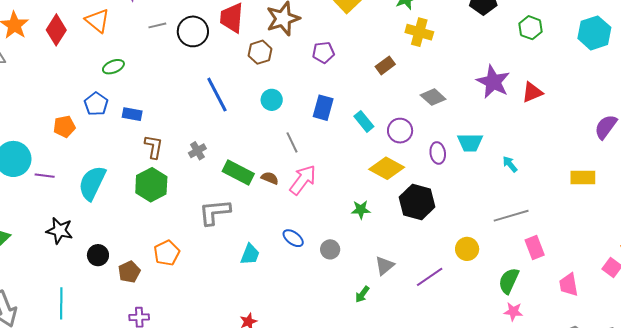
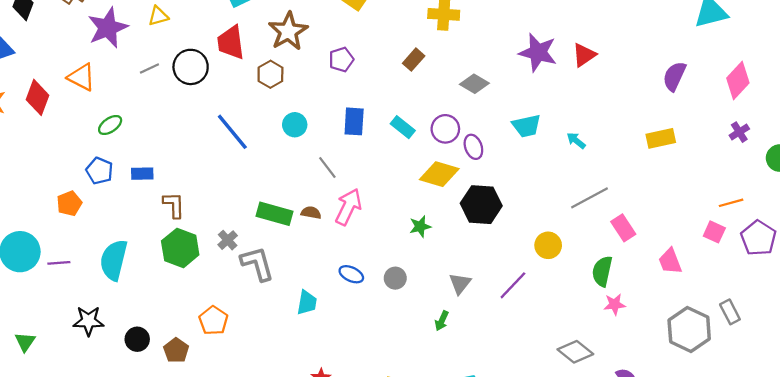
gray cross: (197, 151) -> (228, 240), moved
purple ellipse: (438, 153) -> (473, 147), moved
gray L-shape: (215, 212) -> (257, 264), turned 92

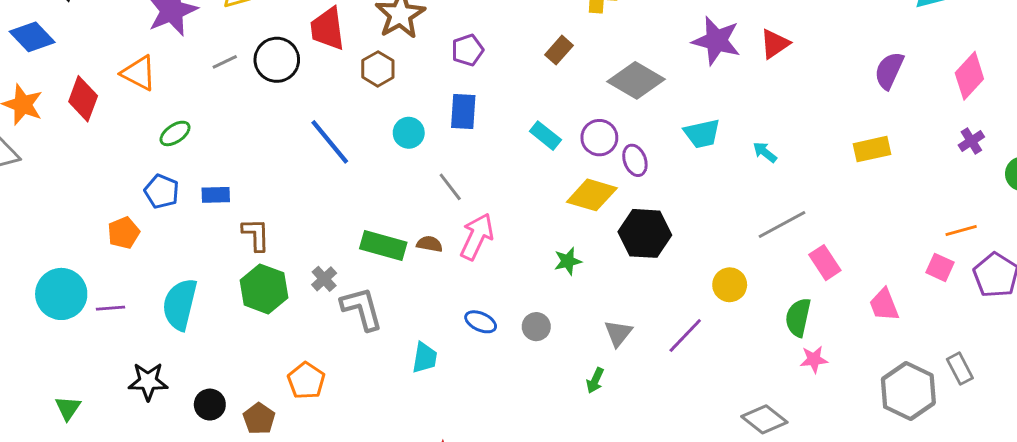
gray diamond: (474, 84) -> (636, 80), size x1.5
blue rectangle: (354, 121) -> (463, 112), moved

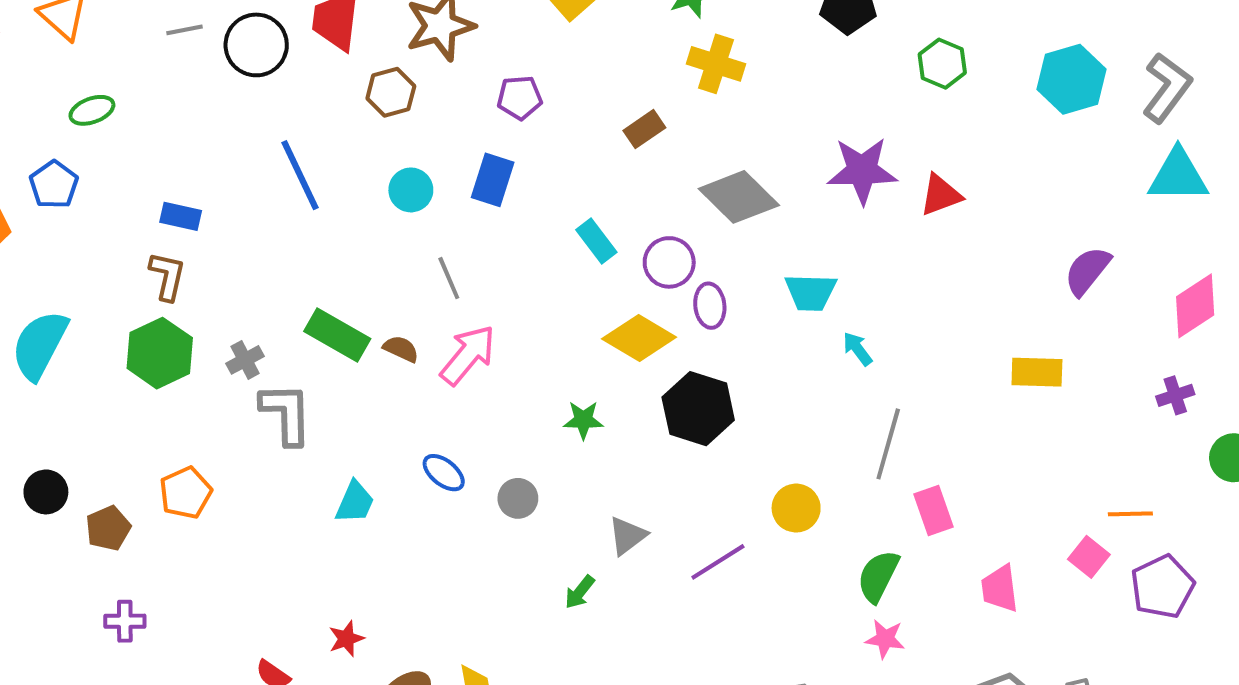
purple star: (716, 41) -> (862, 171), turned -30
cyan arrow: (765, 152) -> (857, 349), moved
blue rectangle: (216, 195) -> (181, 216), moved
gray line: (782, 225) -> (888, 444), turned -60

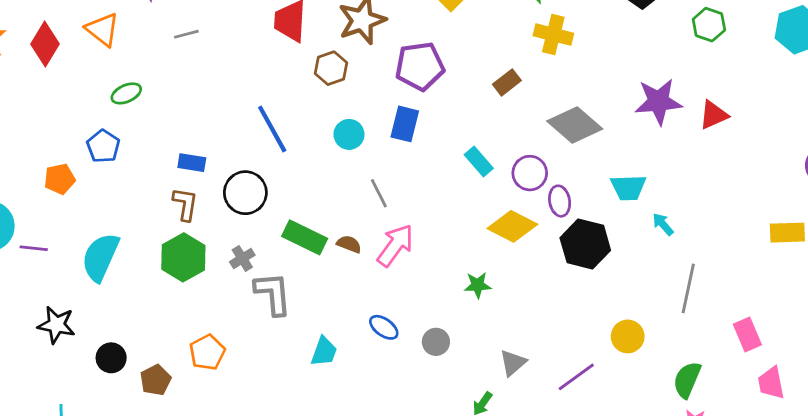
black circle: (256, 45) -> (245, 193), moved
purple pentagon: (520, 98) -> (420, 66), size x1.6
black hexagon: (698, 409) -> (585, 244), moved
pink rectangle: (933, 511) -> (747, 334), moved

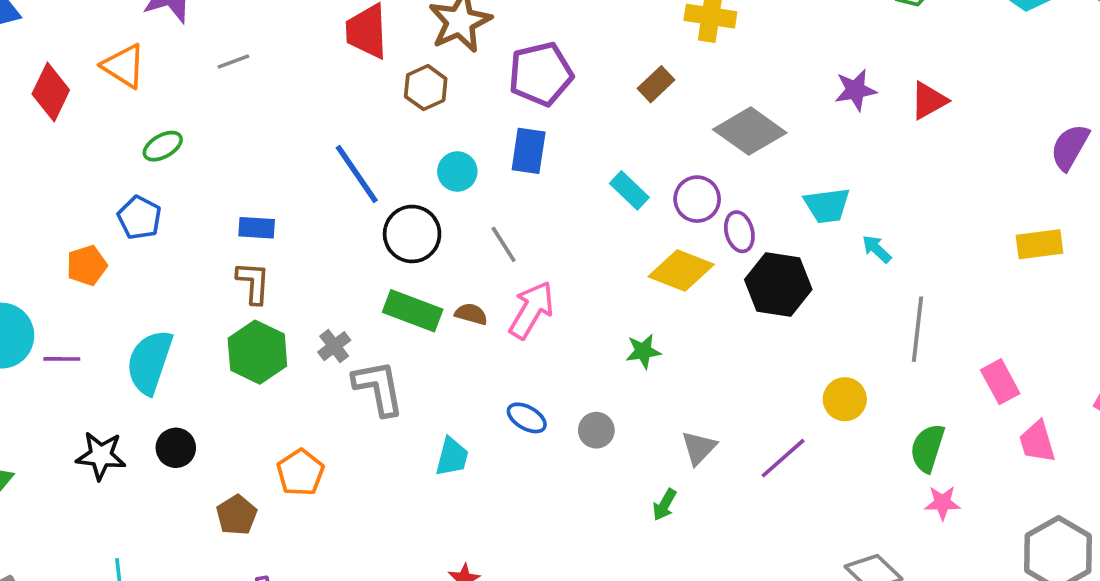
purple star: (658, 102) -> (855, 90), size x0.7
black circle: (245, 193) -> (412, 234), moved
black circle: (111, 358) -> (176, 448), moved

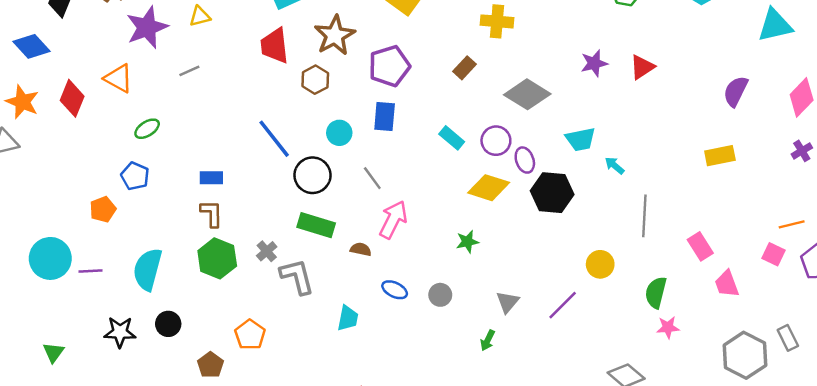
brown semicircle: (471, 314) -> (361, 249), moved

